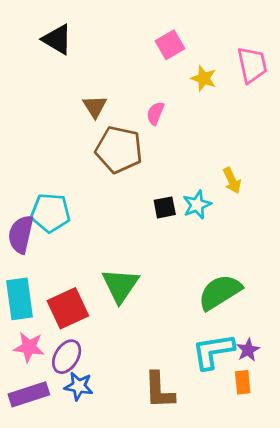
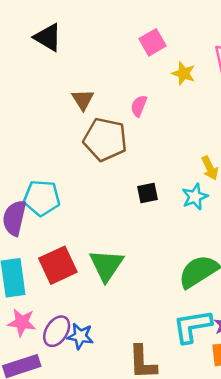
cyan star: (197, 205) -> (195, 197), moved
red square: (68, 308) -> (58, 265), moved
blue star: (79, 386) -> (80, 336), moved

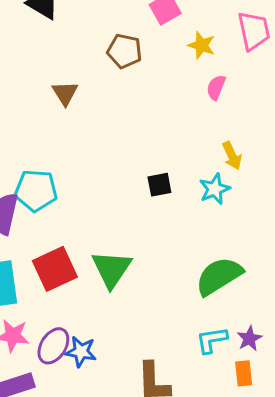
brown triangle: (83, 100) -> (65, 93), moved
pink semicircle: (139, 106) -> (216, 87), moved
brown pentagon: (105, 139) -> (125, 51), moved, size x0.7
cyan L-shape: (192, 326) -> (212, 340), size x0.7

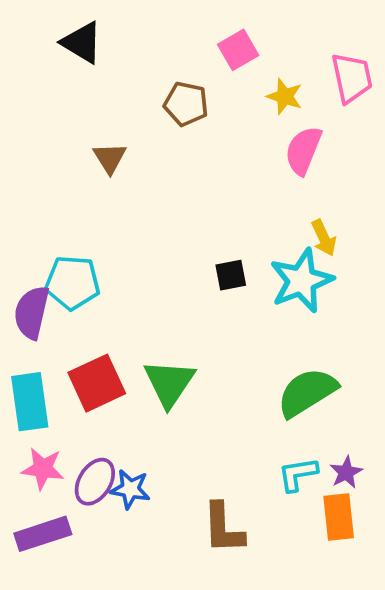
pink semicircle: (216, 87) -> (303, 150), size x1.5
cyan star: (215, 189) -> (301, 281), size x1.6
orange rectangle: (244, 373) -> (339, 517), size x1.4

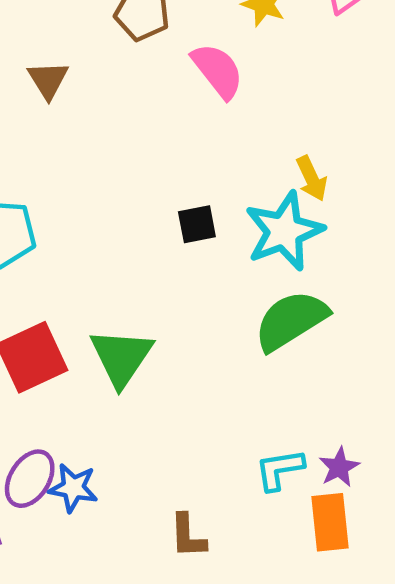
pink semicircle: (303, 150) -> (218, 71), moved, turned 120
green semicircle: (307, 392) -> (291, 321), moved
brown L-shape: (223, 528) -> (188, 536), size x0.7

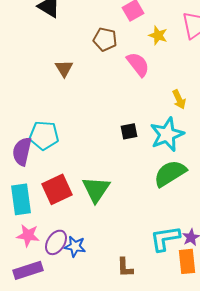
yellow arrow: (312, 178) -> (179, 99), moved
cyan L-shape: (280, 469) -> (165, 238), size x1.4

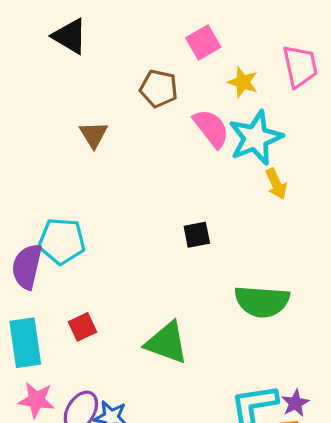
cyan star: (167, 134) -> (256, 138), moved
green semicircle: (170, 173) -> (262, 301), turned -144
red square: (57, 189) -> (82, 327), size x0.6
green triangle: (96, 189) -> (167, 343), moved, turned -44

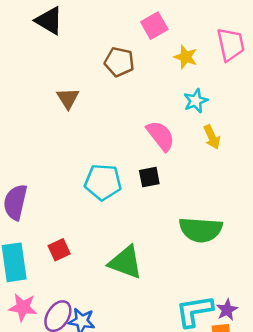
pink semicircle: (211, 128) -> (161, 136), moved
cyan star: (256, 138) -> (196, 101), size x0.6
cyan pentagon: (62, 241) -> (103, 182), moved

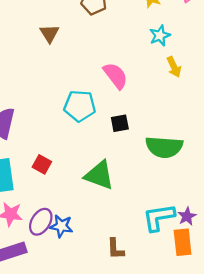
pink semicircle: (161, 136) -> (115, 76), moved
black square: (149, 177) -> (120, 123), moved
red square: (59, 250) -> (42, 164), turned -36

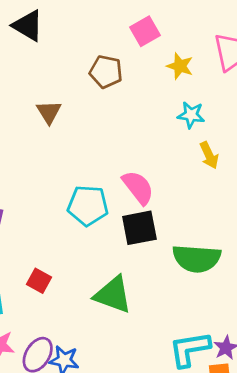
cyan star: (160, 36) -> (191, 115), turned 30
pink semicircle: (115, 76) -> (138, 187), moved
black square: (120, 123) -> (139, 228), size x1.5

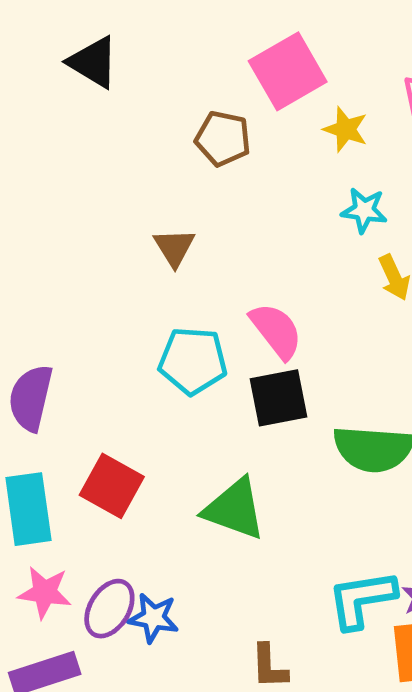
pink square: (145, 31) -> (288, 71), size x1.5
brown triangle: (49, 112) -> (174, 247), moved
red square: (39, 281) -> (112, 486), size x1.5

